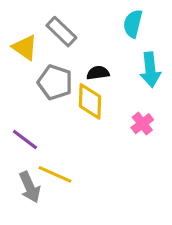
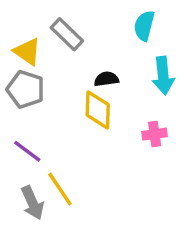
gray pentagon: (55, 82) -> (26, 89), moved
pink cross: (142, 124) -> (155, 134), turned 30
yellow line: (55, 174) -> (60, 189), turned 32

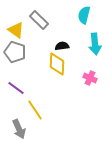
pink cross: (155, 134) -> (90, 78), turned 32
gray arrow: (32, 203) -> (19, 129), moved

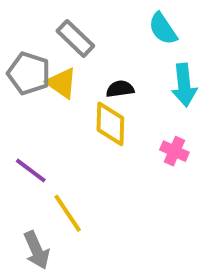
cyan semicircle: (84, 15) -> (163, 29), turned -48
yellow triangle: (16, 30) -> (62, 83), moved
gray pentagon: (15, 52) -> (29, 73), moved

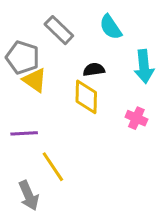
cyan semicircle: (163, 29) -> (111, 27), moved
yellow triangle: (62, 83) -> (35, 80), moved
purple line: (31, 171) -> (24, 133), turned -40

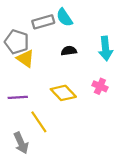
cyan semicircle: (111, 27) -> (64, 17), moved
gray rectangle: (59, 30) -> (43, 22), turned -60
yellow diamond: (86, 97) -> (63, 93), moved, turned -45

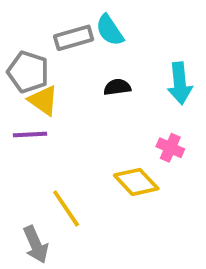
yellow diamond: (63, 93) -> (136, 182), moved
purple line: (18, 97) -> (30, 134), moved

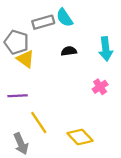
purple line: (30, 134) -> (18, 96), moved
pink cross: (170, 148) -> (100, 87), turned 32
yellow diamond: (136, 182) -> (80, 137), moved

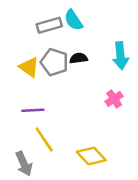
gray pentagon: (16, 42) -> (54, 62), moved
purple line: (18, 96) -> (33, 110), moved

